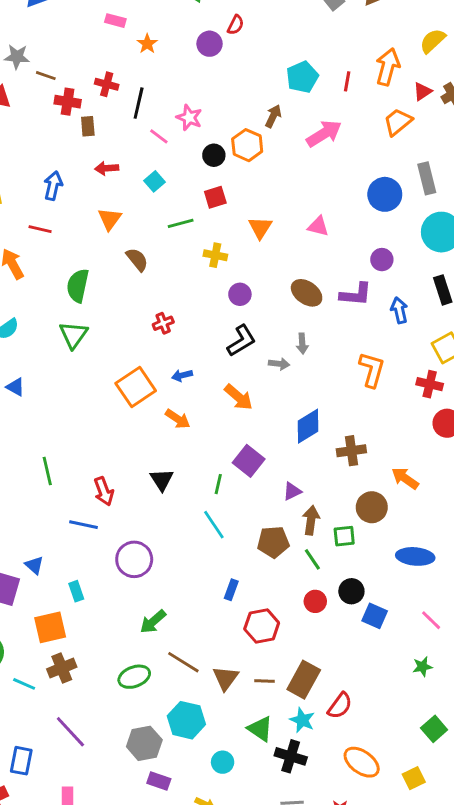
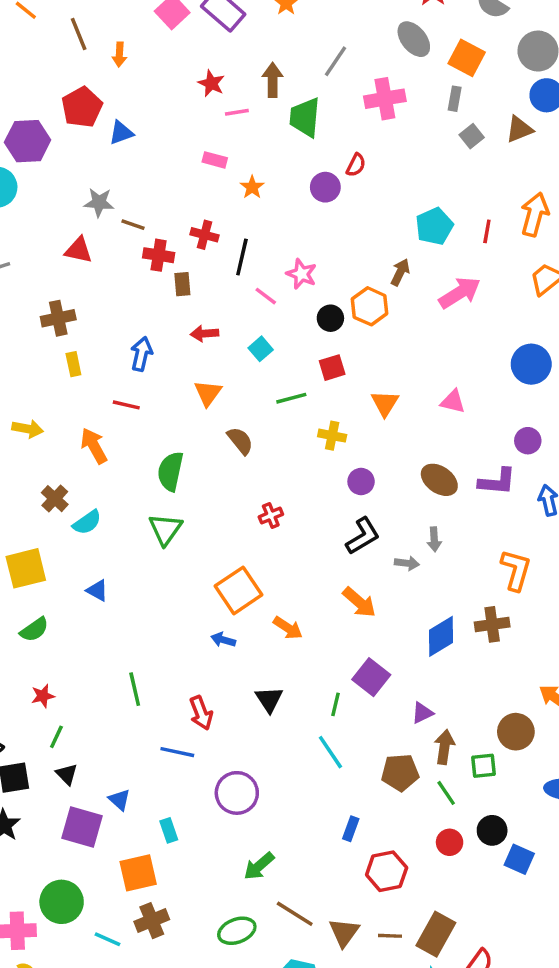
blue arrow: (182, 375) -> (223, 640), moved, turned 30
brown cross: (351, 451) -> (492, 624), moved

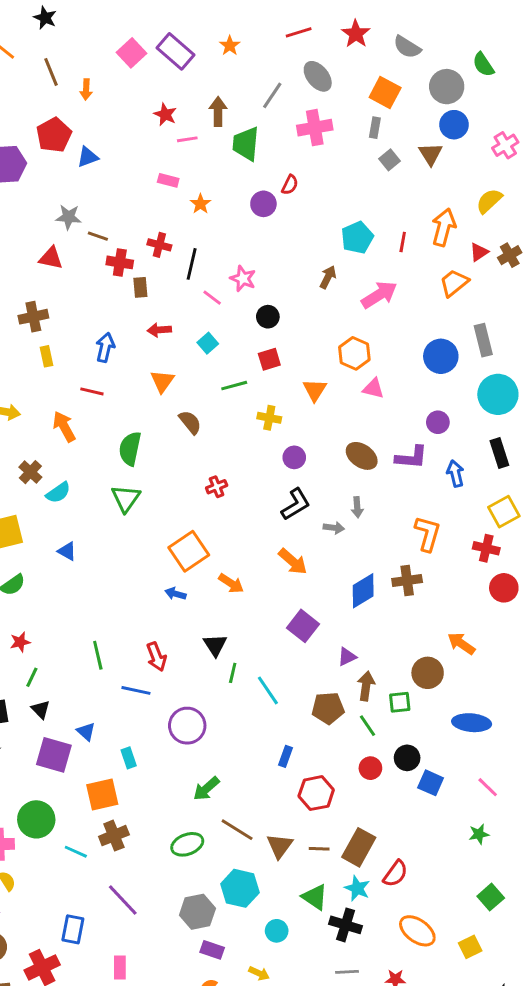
gray ellipse: (414, 39) -> (318, 76), moved
brown triangle: (519, 129) -> (431, 154), turned -40
orange hexagon: (370, 306) -> (354, 353), moved
green line: (135, 689) -> (98, 655), moved
green line: (336, 704) -> (233, 673), moved

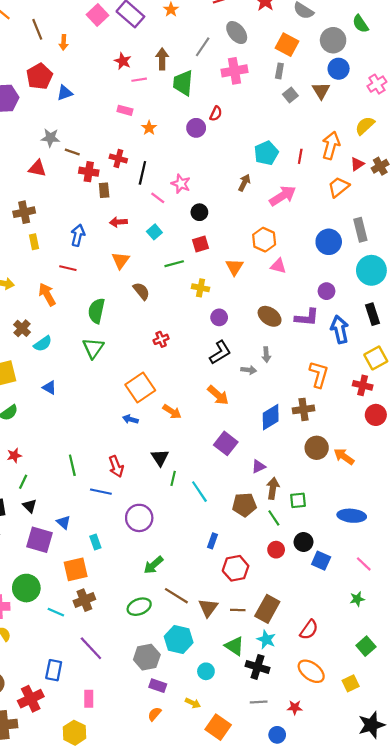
blue arrow: (455, 474) -> (340, 329), size x1.4
brown circle: (428, 673) -> (317, 448), moved
red semicircle: (395, 874) -> (309, 630), moved

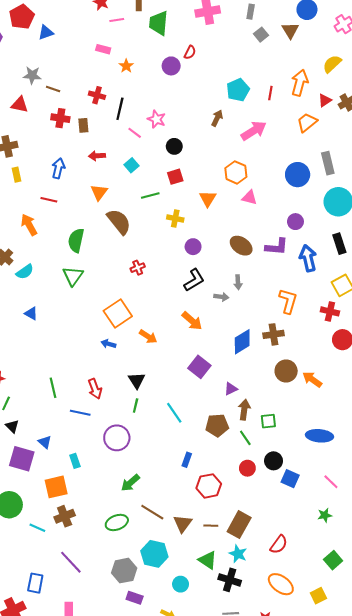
red cross: (89, 172) -> (60, 118), moved
brown semicircle: (141, 291) -> (119, 222), size x1.5
green line: (173, 478) -> (136, 405), moved

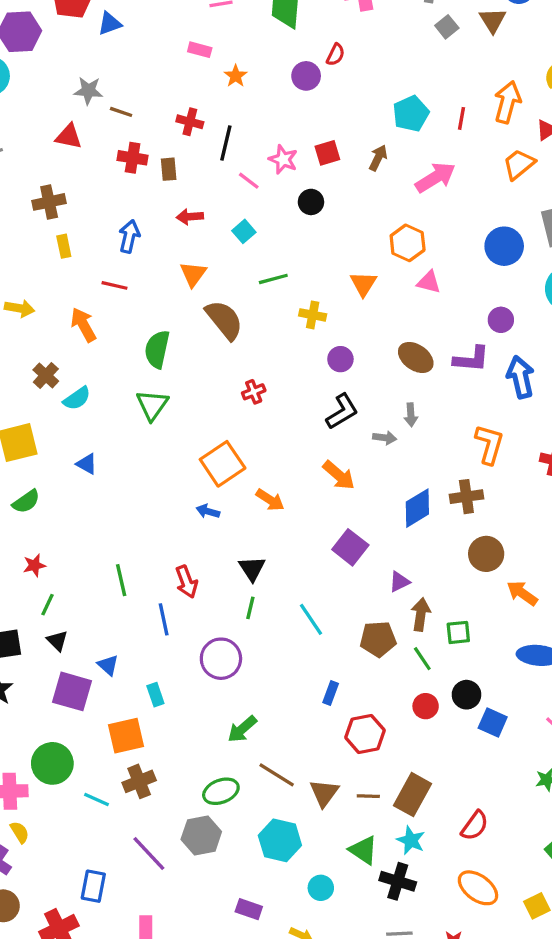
red square: (175, 177) -> (327, 153), moved
orange arrow: (312, 379) -> (522, 593), moved
blue line: (80, 413) -> (164, 619), turned 66
gray hexagon: (124, 571) -> (201, 835), moved

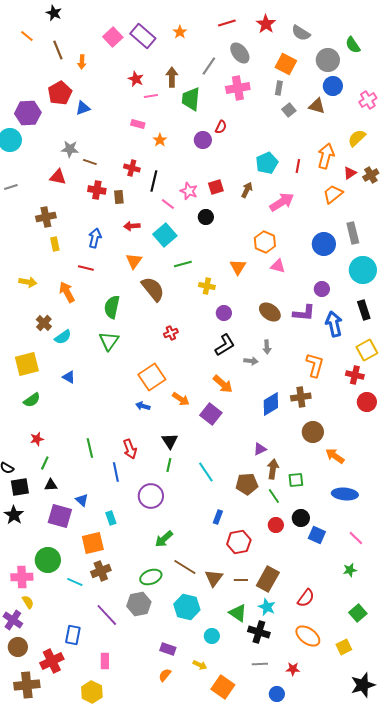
brown triangle: (493, 20) -> (317, 106), turned -42
cyan square: (244, 231) -> (165, 235), size x1.6
purple square: (350, 547) -> (211, 414), moved
black triangle: (57, 641) -> (51, 485), turned -48

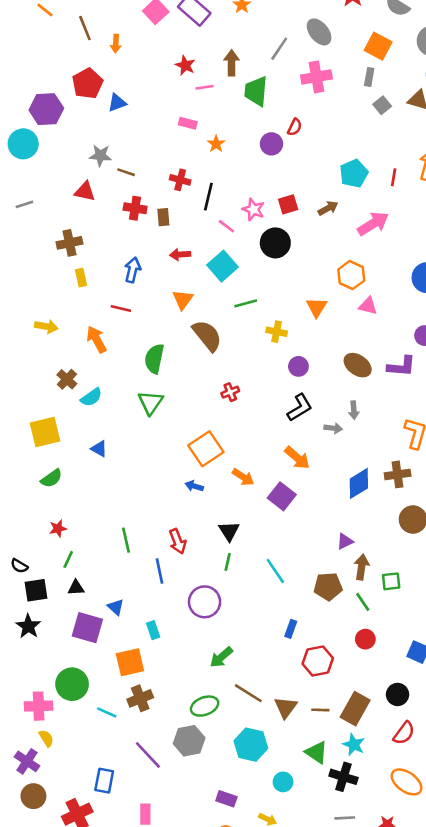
brown arrow: (247, 190) -> (328, 208), turned 35
black circle: (206, 217) -> (275, 243), size x1.5
black circle: (301, 518) -> (398, 694), moved

